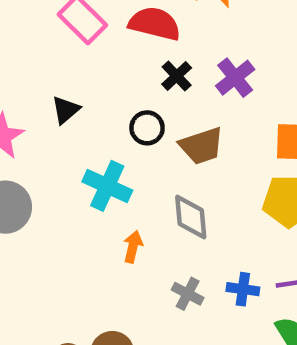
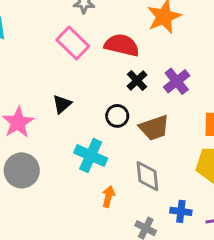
blue cross: (243, 289) -> (181, 211), moved

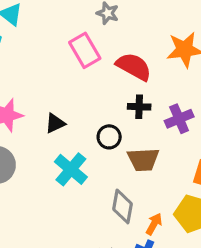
black cross: (137, 81) -> (139, 107), turned 30
black triangle: (62, 104) -> (55, 123), moved
orange arrow: (108, 197) -> (154, 224), moved

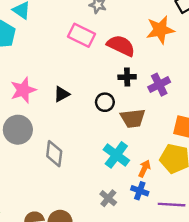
pink rectangle: (85, 50) -> (82, 35), turned -30
cyan cross: (71, 169) -> (116, 155), moved
gray diamond: (122, 206) -> (54, 154), moved

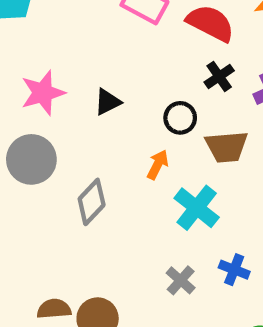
black cross: (127, 77) -> (219, 76), turned -35
gray diamond: (54, 154) -> (92, 202), turned 35
orange arrow: (144, 169) -> (158, 165), moved

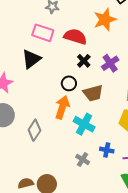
black triangle: (107, 102) -> (31, 59), moved, size x1.5
orange arrow: (158, 165) -> (62, 107), size x1.6

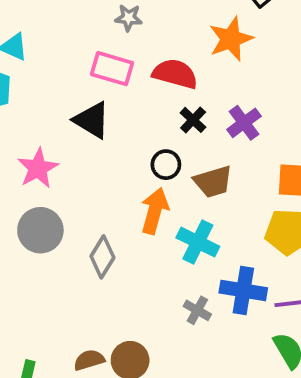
black triangle: (31, 59) -> (92, 120), turned -50
blue cross: (107, 150) -> (243, 290), size x1.6

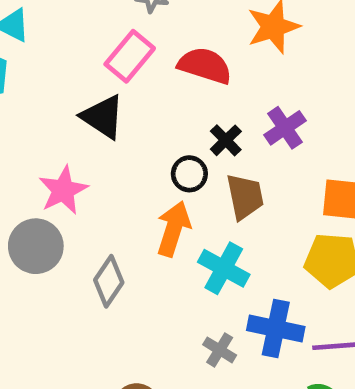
pink rectangle: (112, 69) -> (130, 56), turned -69
black cross: (193, 120) -> (226, 140), moved
pink star: (38, 168) -> (63, 190), moved
brown trapezoid: (213, 182) -> (245, 197), turned -87

